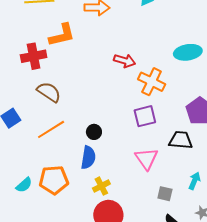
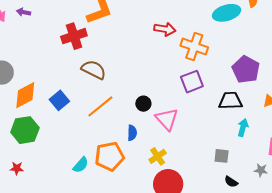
blue semicircle: (88, 157) -> (132, 133), moved, size x0.7
pink triangle: (146, 159) -> (167, 119), moved
cyan arrow: (194, 181) -> (243, 128), moved

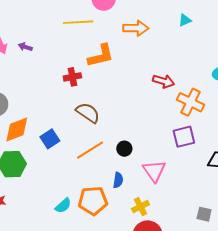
red cross: (74, 36) -> (72, 77), size x0.7
black circle: (143, 104) -> (124, 149), moved

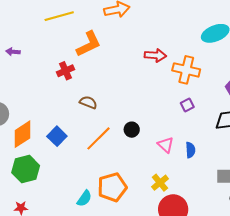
brown semicircle: (88, 113) -> (88, 102), size x0.7
purple square: (184, 137) -> (187, 105), size x0.6
pink triangle: (154, 171) -> (166, 145), size x0.7
blue semicircle: (118, 180) -> (190, 150), moved

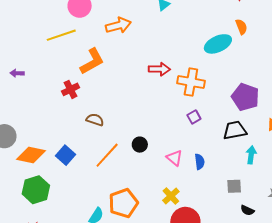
orange diamond: (23, 134) -> (31, 155), turned 48

